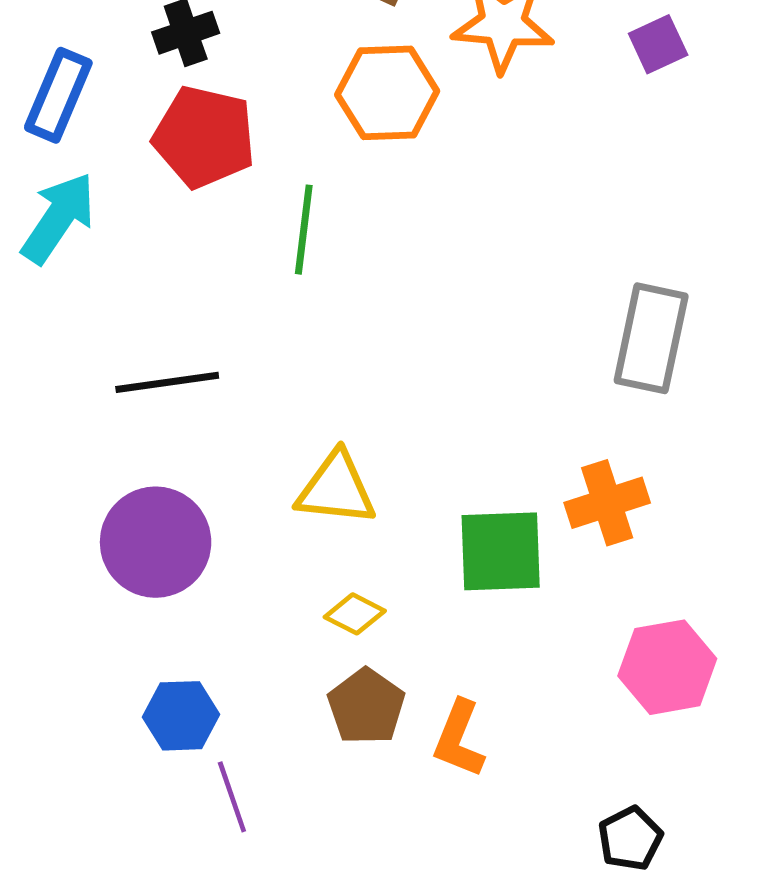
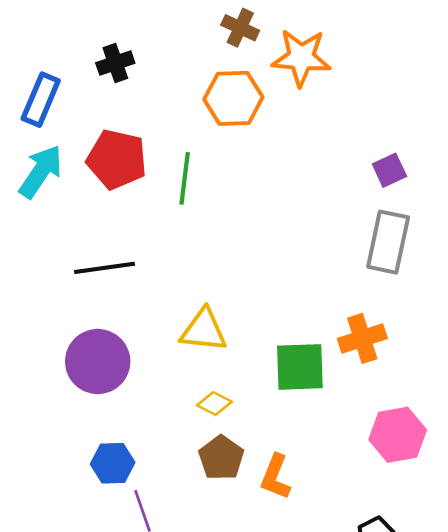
purple square: (658, 44) -> (389, 170), moved
red pentagon: (204, 137) -> (117, 159), moved

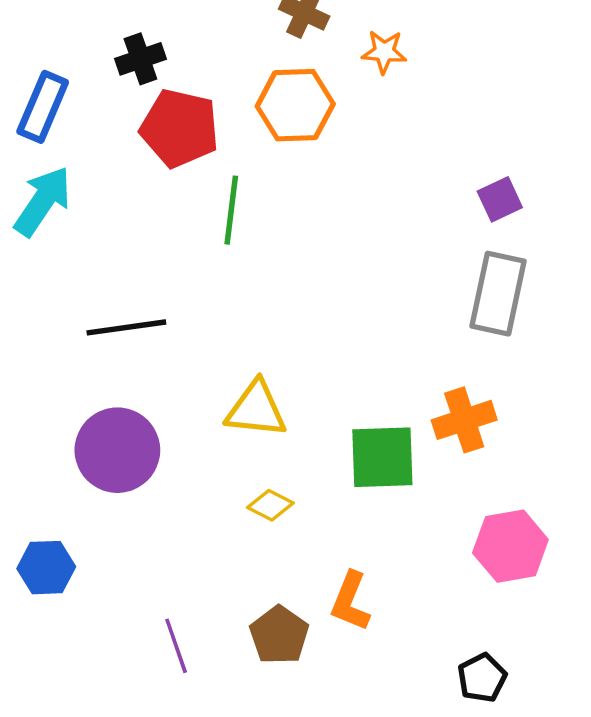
orange star: (301, 58) -> (384, 52), size x0.6
red pentagon: (117, 159) -> (180, 128), moved
brown pentagon: (221, 458) -> (279, 635), moved
blue hexagon: (113, 463) -> (46, 568), moved

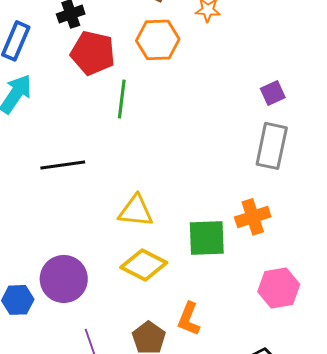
purple circle: (117, 450) -> (64, 279), moved
yellow diamond: (270, 505) -> (144, 265), size x1.8

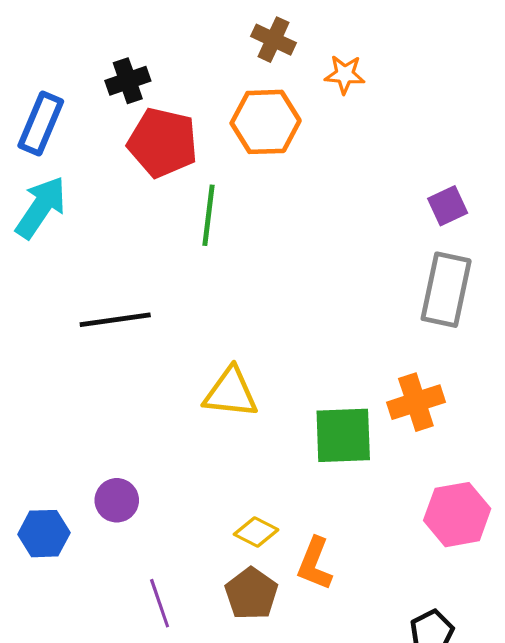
yellow diamond: (144, 265) -> (256, 532), moved, size x0.6
purple circle: (64, 279) -> (117, 500), size x0.6

